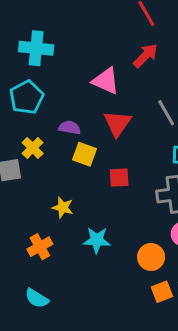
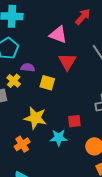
purple semicircle: (70, 128) -> (28, 68), moved
red square: (119, 178) -> (74, 121), moved
yellow star: (63, 207) -> (35, 118), size x1.6

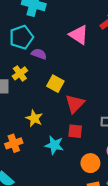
red triangle: (67, 62) -> (75, 104), moved
purple semicircle: (28, 68) -> (39, 54), moved
yellow star: (35, 118) -> (34, 118), size x0.7

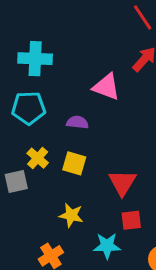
cyan pentagon: (21, 37) -> (28, 108), turned 30
purple semicircle: (39, 54) -> (77, 122), moved
yellow square: (55, 84) -> (74, 163), moved

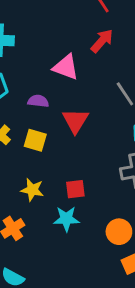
red triangle: (122, 183) -> (75, 121), moved
red square: (131, 220) -> (75, 189), moved

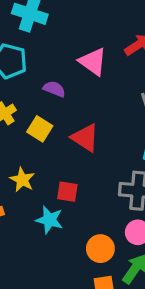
red triangle: (75, 121) -> (85, 138), moved, turned -44

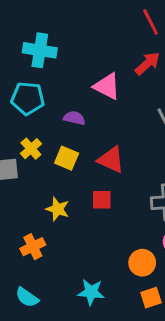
red square: (67, 192) -> (102, 200), moved
cyan star: (49, 220) -> (91, 292), moved

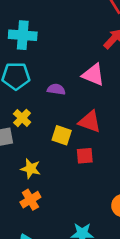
pink triangle: (107, 86) -> (93, 75), moved
yellow square: (67, 158) -> (62, 135), moved
yellow star: (58, 209) -> (31, 169), moved

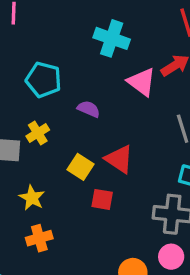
cyan cross: (23, 35) -> (112, 38), moved
pink triangle: (93, 75) -> (142, 82), moved
orange cross: (30, 200) -> (39, 238), moved

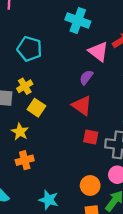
purple semicircle: (89, 109) -> (86, 77), moved, turned -77
yellow square: (80, 167) -> (36, 108), moved
red square: (102, 199) -> (91, 137), moved

